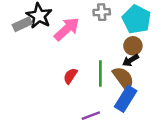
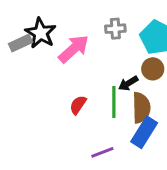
black arrow: (131, 60) -> (128, 83), moved
brown semicircle: (123, 78) -> (141, 108), turned 35

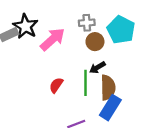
brown circle: (153, 69) -> (95, 42), moved

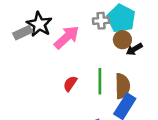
cyan pentagon: (121, 30) -> (121, 18), moved
brown circle: (95, 42) -> (122, 40), moved
black arrow: (97, 68) -> (134, 49), moved

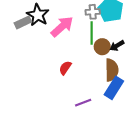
brown circle: (122, 40) -> (102, 47), moved
black arrow: (134, 49) -> (117, 46), moved
green line: (100, 81) -> (92, 33), moved

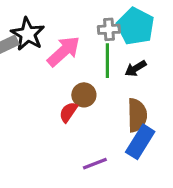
black arrow: (117, 46) -> (135, 68), moved
brown circle: (102, 47) -> (84, 95), moved

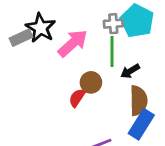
black arrow: (135, 68) -> (130, 71), moved

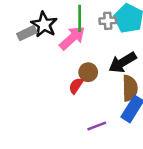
green line: (112, 52) -> (80, 18), moved
black arrow: (130, 71) -> (122, 62), size x1.6

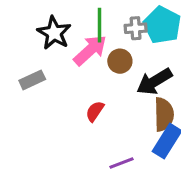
gray rectangle: (27, 33) -> (32, 80), moved
brown circle: (88, 72) -> (120, 61), moved

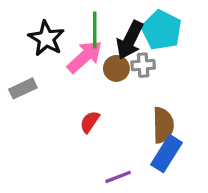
gray cross: (136, 28) -> (143, 65), moved
black arrow: (154, 81) -> (130, 40), moved, turned -33

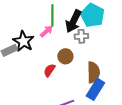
black star: (46, 38) -> (23, 41), moved
pink arrow: (85, 57) -> (46, 31), size x0.6
brown circle: (116, 68) -> (65, 56), moved

